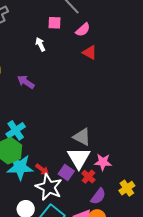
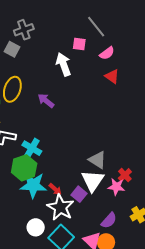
white arrow: (40, 44) -> (63, 64), size x1.6
cyan cross: (16, 130) -> (32, 148), turned -30
red cross: (88, 177) -> (125, 175), moved

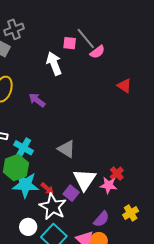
gray line: (96, 27) -> (86, 39), moved
red triangle: (112, 76) -> (124, 86), moved
gray triangle: (97, 160) -> (66, 149), moved

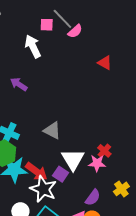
red arrow: (47, 188) -> (36, 171), size x1.6

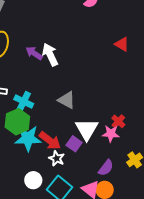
white arrow: (33, 46) -> (50, 55), moved
red triangle: (105, 63) -> (122, 44), moved
white star: (43, 189) -> (57, 158), size x0.6

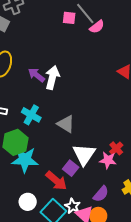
white arrow: (50, 55) -> (52, 77), turned 35
cyan cross: (24, 101) -> (31, 115), moved
red arrow: (50, 141) -> (56, 181), moved
white star: (57, 158) -> (73, 206), moved

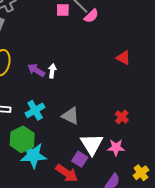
white arrow: (52, 77) -> (52, 71), size x0.6
cyan cross: (31, 115) -> (35, 110), turned 36
red cross: (116, 148) -> (122, 117), moved

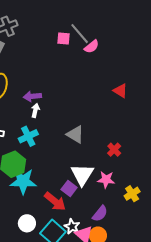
purple arrow: (36, 70) -> (32, 96), turned -42
white arrow: (52, 71) -> (35, 110), moved
gray triangle: (71, 116) -> (75, 134), moved
yellow cross: (141, 173) -> (132, 194), moved

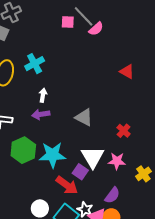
purple arrow: (32, 96) -> (41, 114), moved
cyan cross: (28, 136) -> (35, 64), moved
cyan star: (23, 181) -> (53, 155), moved

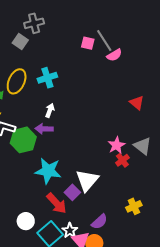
gray triangle: (84, 117) -> (143, 146), moved
green hexagon: (23, 150) -> (23, 140), moved
pink star: (117, 161) -> (116, 145), moved, turned 30

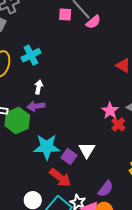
white triangle: (87, 180) -> (87, 150), size x0.7
purple square: (72, 192) -> (69, 156), moved

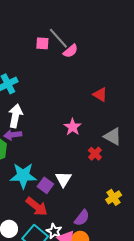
white arrow: (39, 87) -> (15, 116), size x1.6
pink star: (110, 111) -> (73, 127), moved

